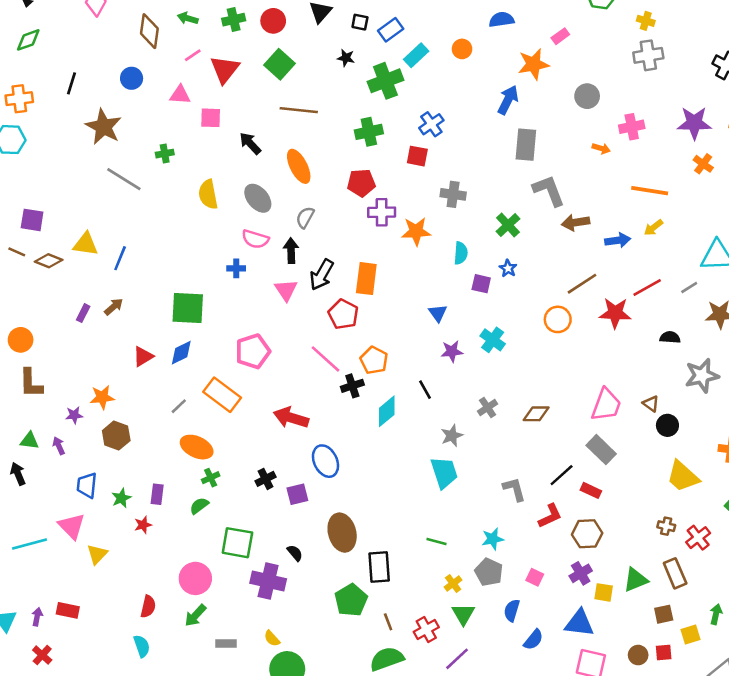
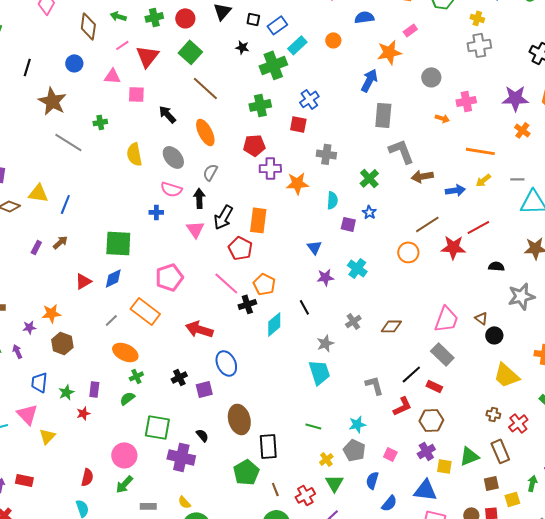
brown line: (299, 110) -> (205, 88), turned 36
gray line: (689, 288) -> (517, 179), moved, turned 32

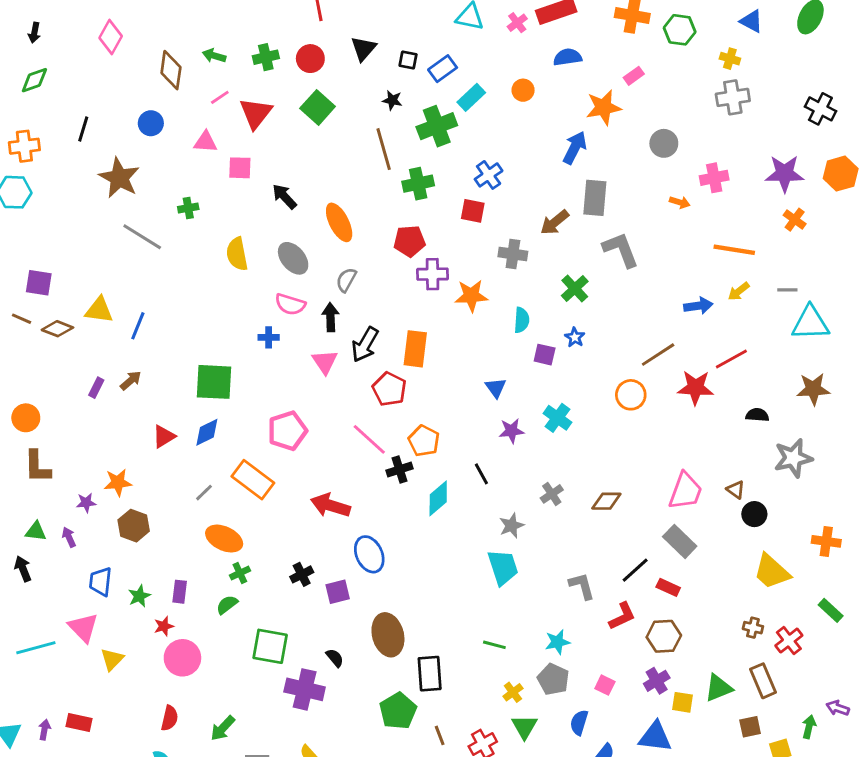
brown line: (205, 88) -> (384, 149), moved, turned 32
brown arrow: (422, 176) -> (555, 222), moved, turned -30
pink circle: (124, 455) -> (182, 658), moved

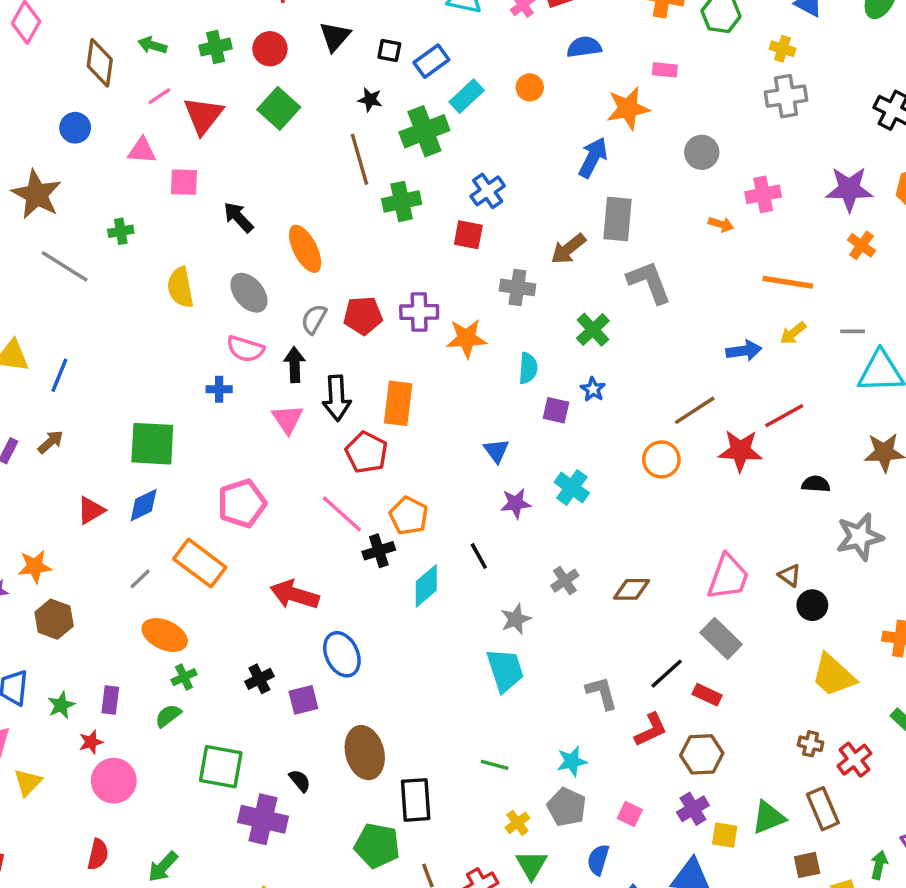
pink rectangle: (634, 76) -> (665, 70), turned 42
red pentagon: (409, 241) -> (363, 316), moved
black arrow: (365, 345) -> (337, 398), turned -33
green pentagon: (398, 711) -> (377, 846), turned -30

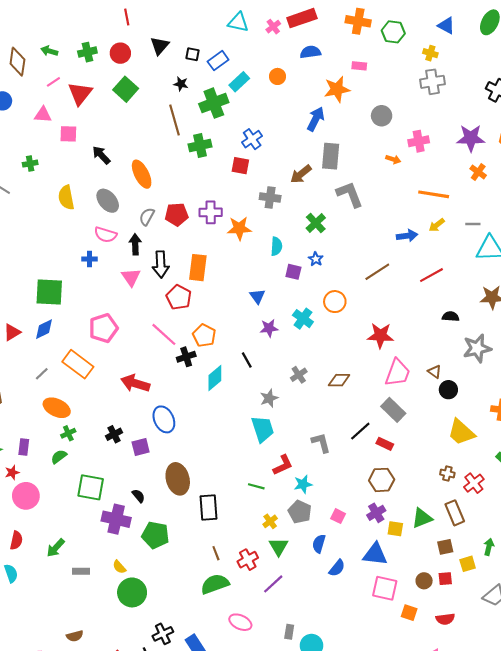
red star: (740, 451) -> (380, 336), moved
orange circle: (661, 459) -> (335, 302), moved
red L-shape: (651, 730) -> (283, 465), moved
green pentagon: (377, 846) -> (155, 535), moved

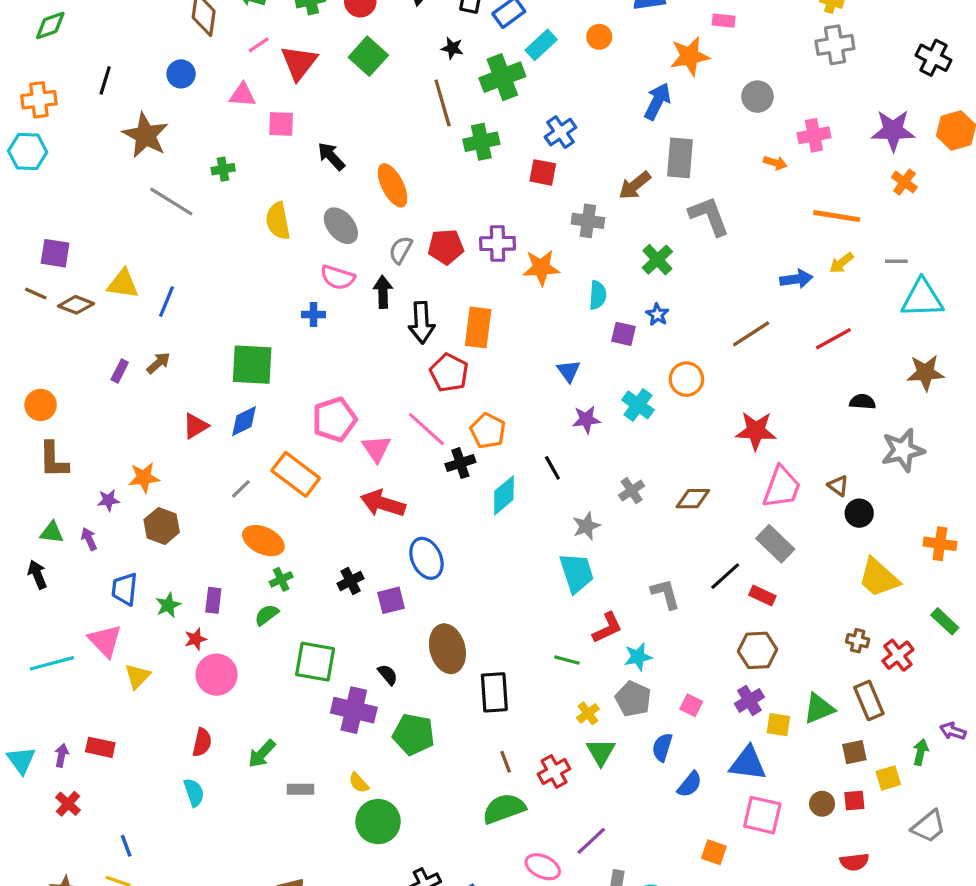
pink triangle: (131, 277) -> (376, 449), moved
purple line: (273, 584) -> (591, 841), moved
orange square: (409, 613) -> (714, 852), moved

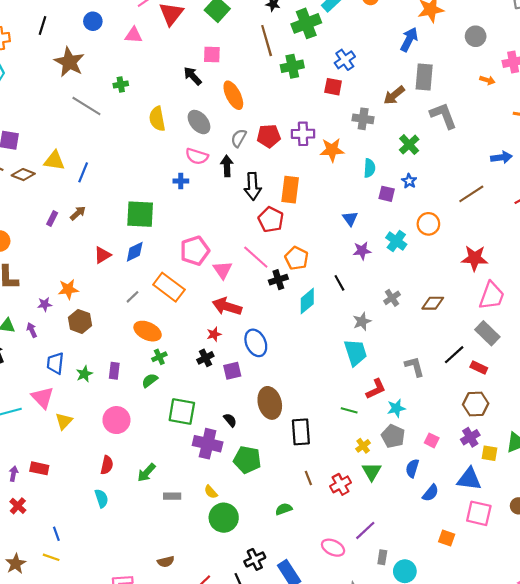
pink square: (281, 124) -> (212, 54), moved
red star: (196, 639) -> (214, 334), moved
green semicircle: (504, 809) -> (284, 509), moved, size x0.6

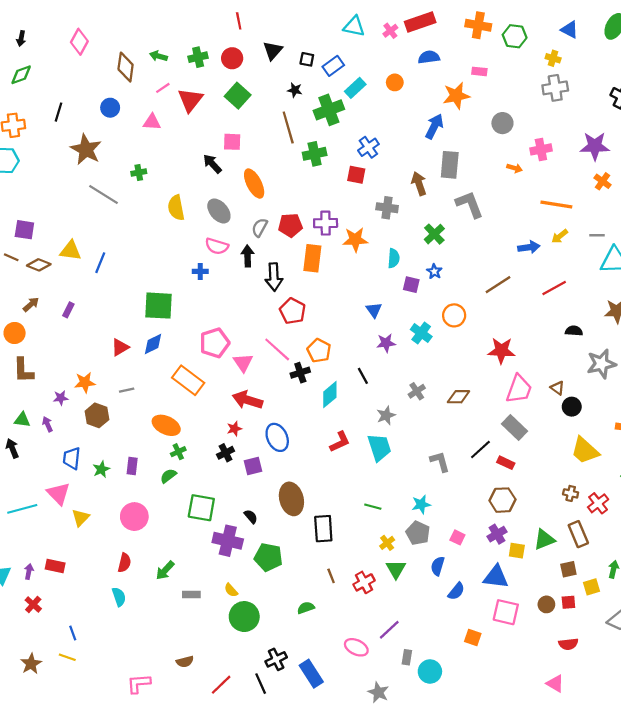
brown arrow: (394, 95) -> (419, 184), turned 110
orange rectangle: (290, 190) -> (312, 258), moved
brown arrow: (78, 213) -> (31, 304), moved
gray line: (133, 297) -> (127, 390), moved, turned 32
red L-shape: (376, 389) -> (340, 442), moved

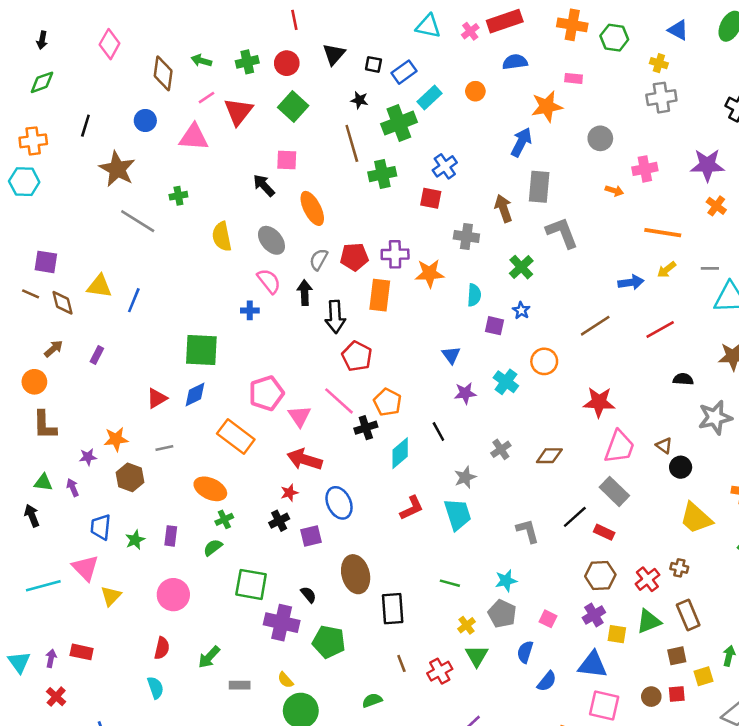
pink triangle: (152, 122) -> (194, 137), size x1.4
pink semicircle: (217, 246) -> (269, 281), turned -145
brown diamond: (39, 265) -> (62, 303), turned 55
red cross: (598, 503) -> (647, 579), moved

